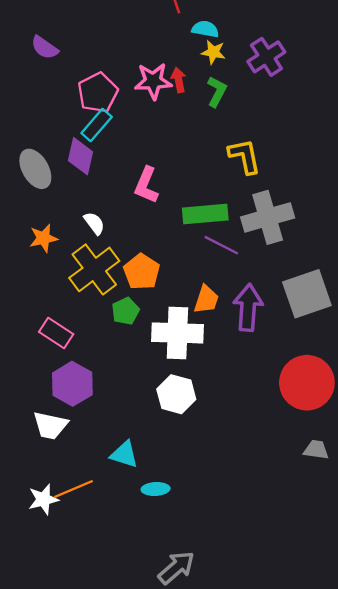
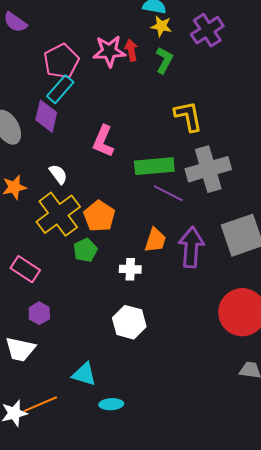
white cross: (177, 333) -> (130, 269), size x0.5
purple hexagon: (72, 384) -> (39, 313), size x0.6

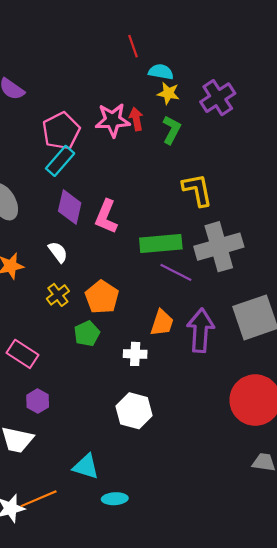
purple diamond: (46, 116) -> (70, 207), moved
yellow cross: (58, 214) -> (58, 295), size x0.5

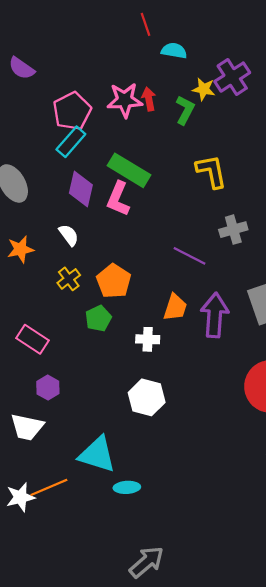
yellow star: (168, 93) -> (204, 89), moved
green rectangle: (161, 243) -> (129, 170), moved, turned 36
gray cross: (219, 247) -> (233, 230), size x0.6
cyan triangle: (86, 467) -> (97, 454), size x1.4

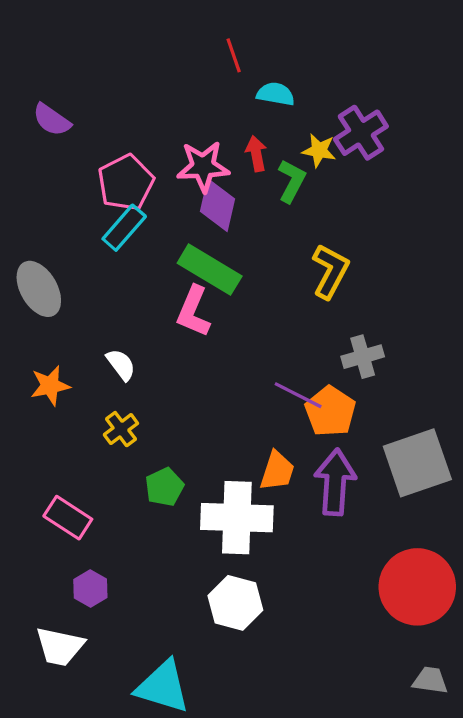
red arrow: (149, 99) -> (256, 154), moved
yellow L-shape: (211, 171) -> (330, 271), turned 39
purple diamond: (81, 189) -> (218, 205), moved
orange pentagon: (114, 281) -> (330, 411), moved
white cross: (148, 339) -> (237, 518), size x2.0

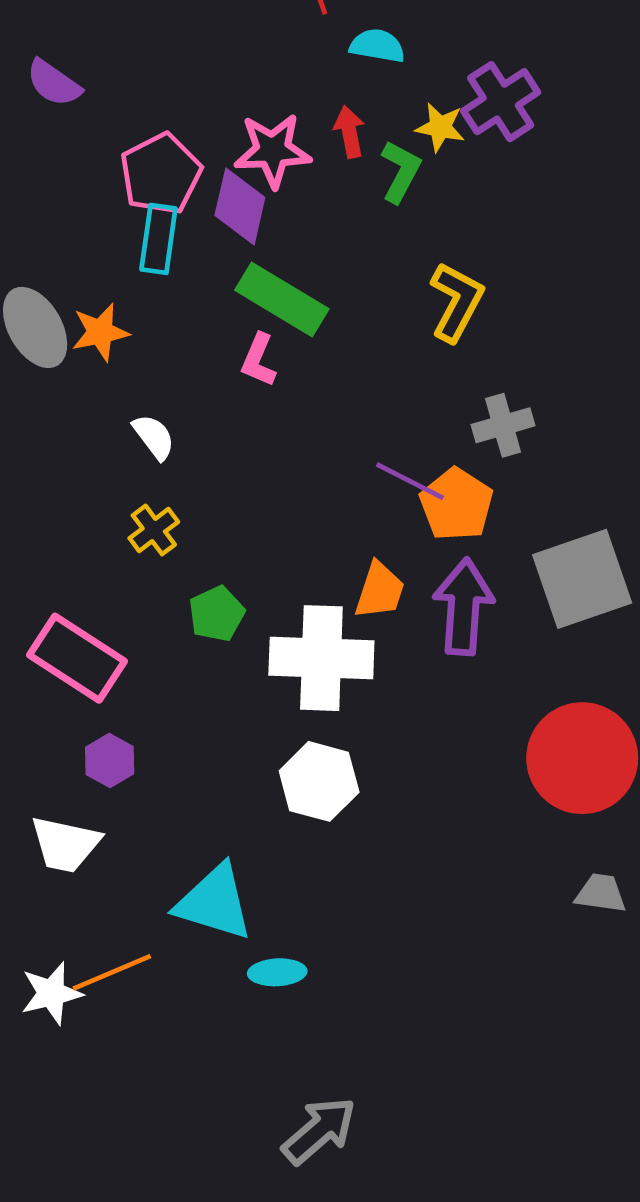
purple diamond: (218, 205) -> (240, 206), moved
cyan rectangle: (124, 228) -> (158, 239), turned -33
pink L-shape: (193, 311) -> (259, 360), size x0.7
orange star: (50, 386) -> (100, 332), moved
pink rectangle: (68, 518) -> (77, 658), size x1.4

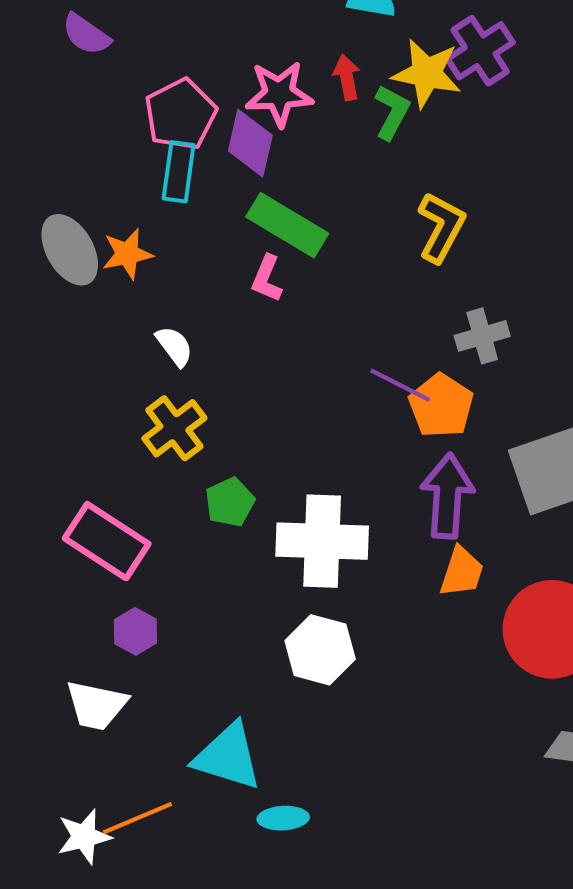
yellow star: (440, 127) -> (427, 73), size x1.6
yellow cross: (154, 530) -> (174, 428), size x1.4
orange trapezoid: (380, 591) -> (462, 572), moved

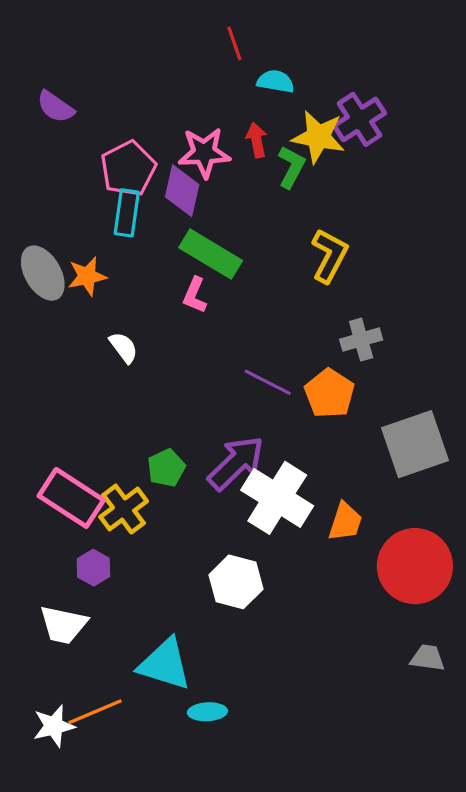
purple line: (400, 385) -> (268, 382), moved
yellow cross: (174, 428) -> (124, 509), moved
purple arrow: (447, 496) -> (236, 463), moved, turned 42
white cross: (322, 541) -> (277, 498), moved, turned 30

